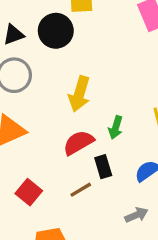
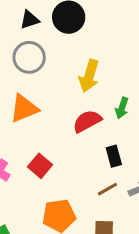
black rectangle: (103, 167) -> (114, 156), moved
brown line: (81, 190) -> (107, 189), moved

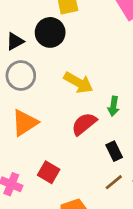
yellow arrow: (89, 76) -> (78, 83), turned -68

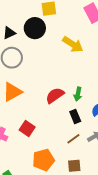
yellow arrow: (78, 83) -> (73, 44), moved
green arrow: (113, 106) -> (78, 94), moved

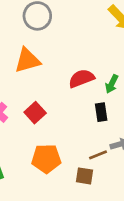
brown line: (73, 139) -> (98, 155), moved

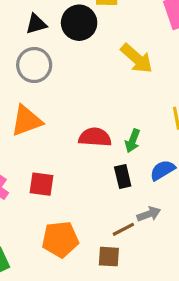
red semicircle: (81, 78) -> (95, 137), turned 30
red square: (35, 113) -> (42, 184), turned -35

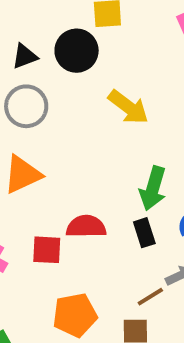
yellow arrow: (137, 58) -> (128, 107), moved
red semicircle: (95, 137) -> (86, 227), moved
green arrow: (133, 141) -> (153, 188), size x1.5

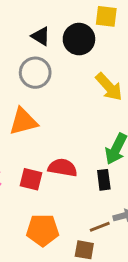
black triangle: (25, 56) -> (41, 36), turned 42

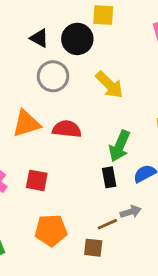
gray circle: (35, 73) -> (53, 76), moved
red semicircle: (63, 168) -> (67, 129), moved

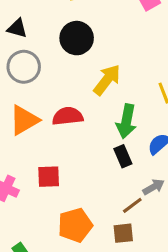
black circle: (77, 39) -> (77, 38), moved
gray circle: (53, 76) -> (24, 67), moved
yellow arrow: (109, 85) -> (107, 80), moved, turned -84

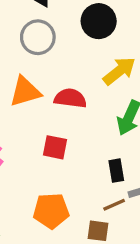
black rectangle: (123, 156) -> (116, 171), moved
red square: (49, 177) -> (55, 147), moved

